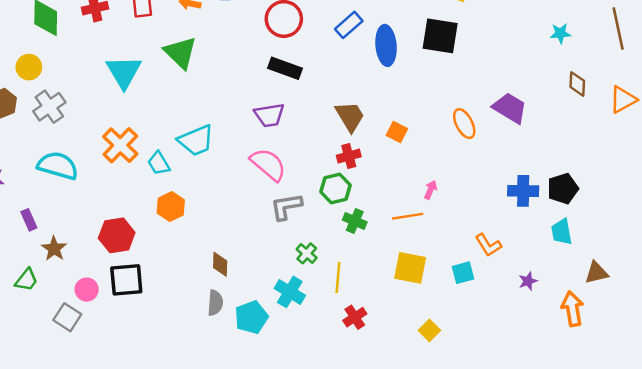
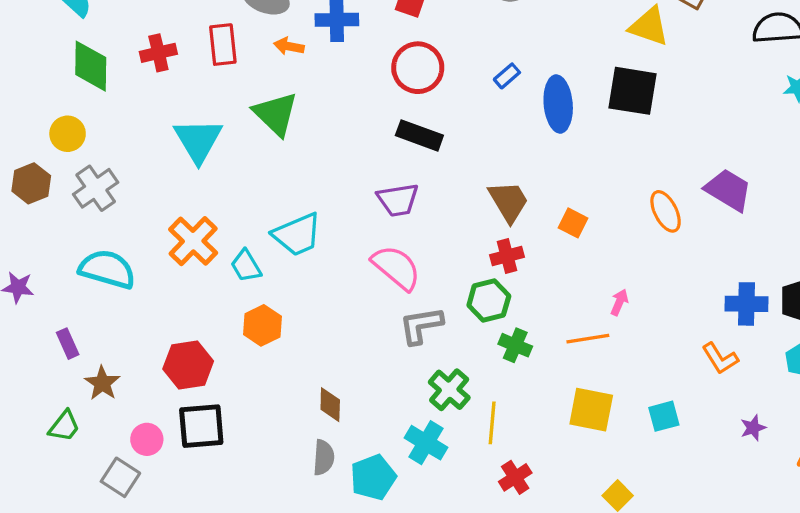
blue rectangle: (349, 25) -> (507, 76), size x0.7
orange L-shape: (488, 245) -> (720, 358), moved
green cross: (307, 253) -> (449, 390), size x1.4

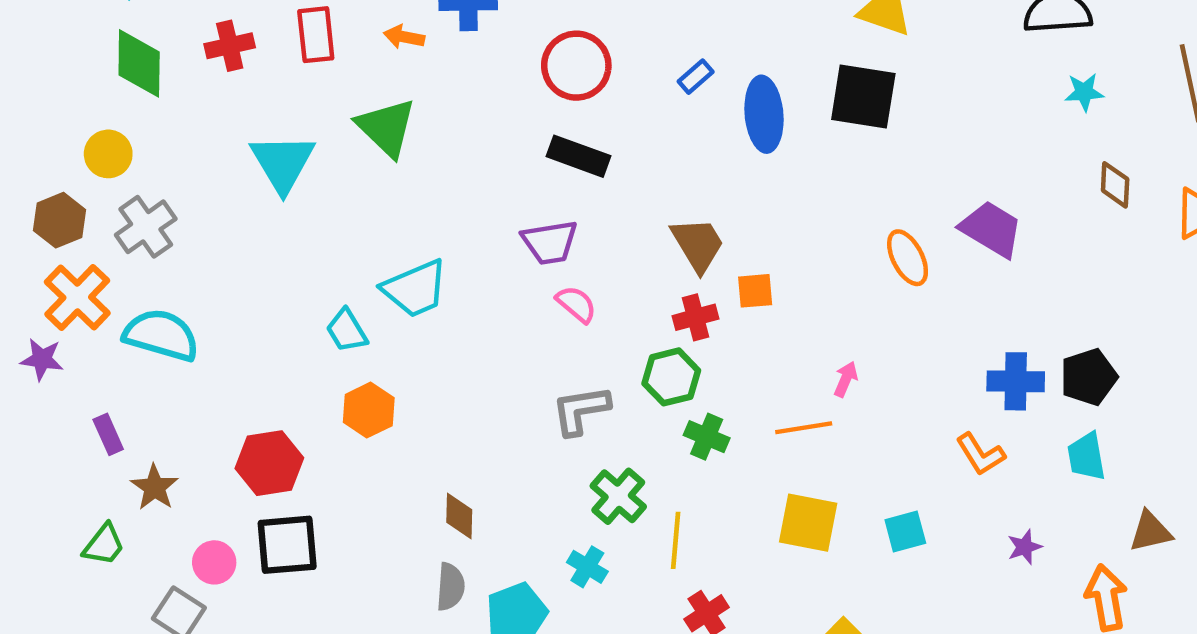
orange square: (573, 223) -> (755, 291), moved, turned -32
orange cross: (193, 241) -> (77, 297), moved
pink semicircle: (396, 268) -> (576, 304), moved, size x0.6
cyan cross: (426, 443) -> (587, 567), size x0.7

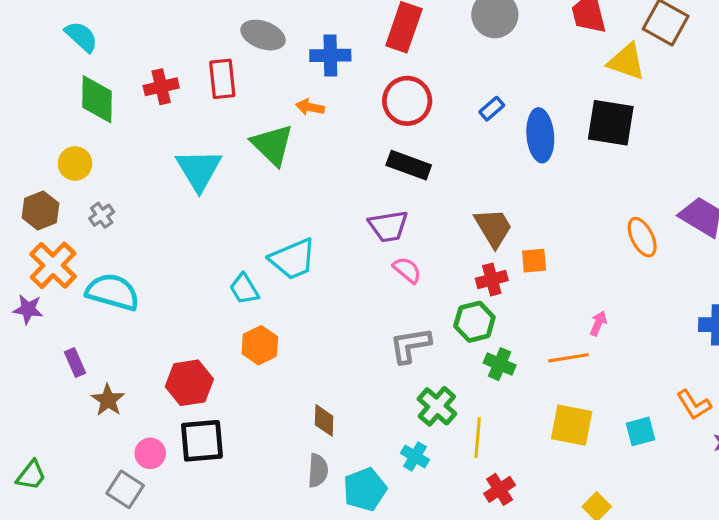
orange arrow: (404, 37) -> (310, 107), moved
gray cross: (146, 227) -> (102, 215), size x0.6
orange L-shape: (980, 454) -> (694, 405), moved
green trapezoid: (104, 545) -> (31, 475), moved

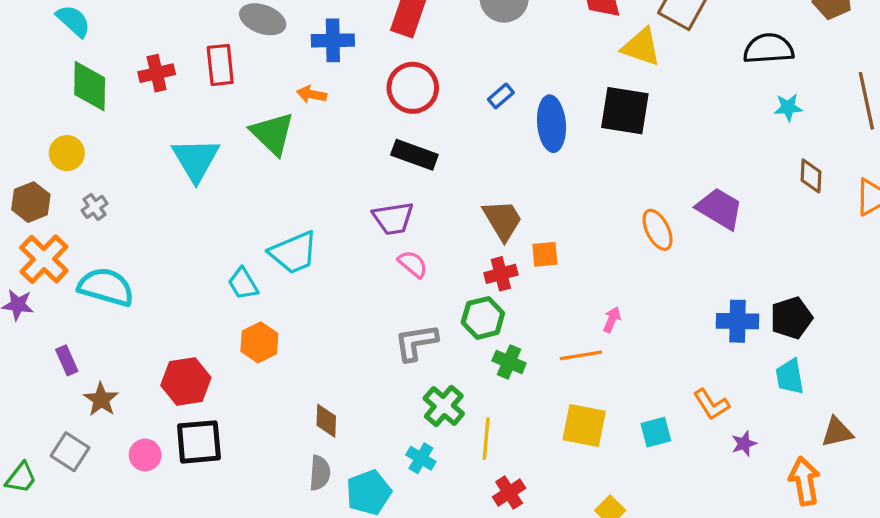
gray square: (125, 489) -> (70, 452), moved

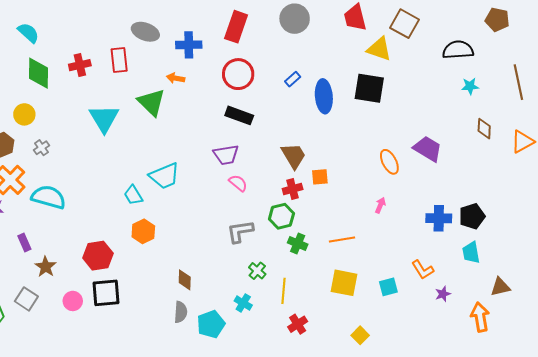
pink arrow: (612, 320) -> (380, 205), moved
green cross: (444, 406) -> (257, 271), size x0.7

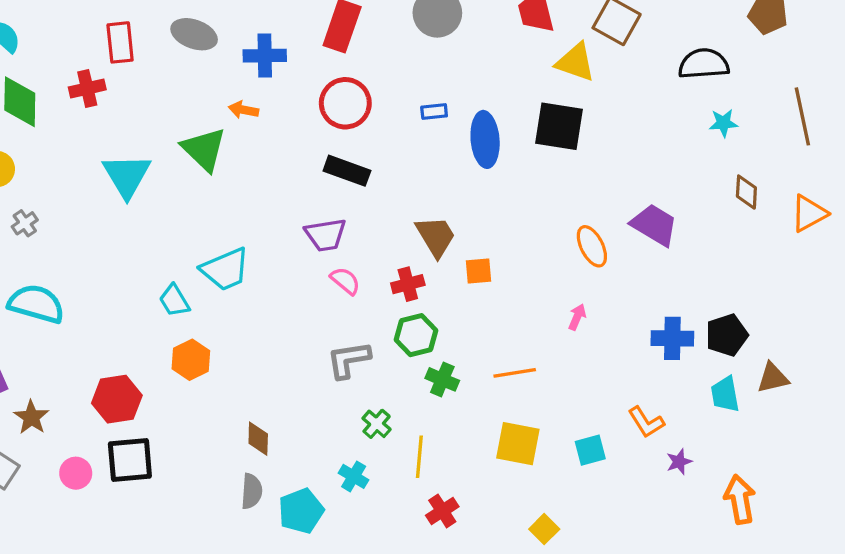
red rectangle: (119, 60) -> (120, 42), moved
blue rectangle: (293, 79) -> (434, 111), turned 35
red cross: (293, 189) -> (408, 284), moved
brown triangle: (500, 287) -> (773, 378), moved

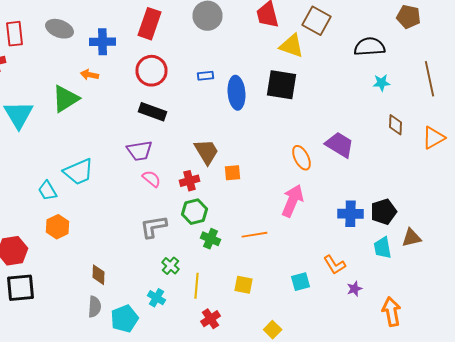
green triangle: (204, 149) -> (66, 99), turned 44
pink arrow: (577, 317) -> (292, 201), size x2.0
yellow square: (518, 444) -> (244, 285), moved, size x0.7

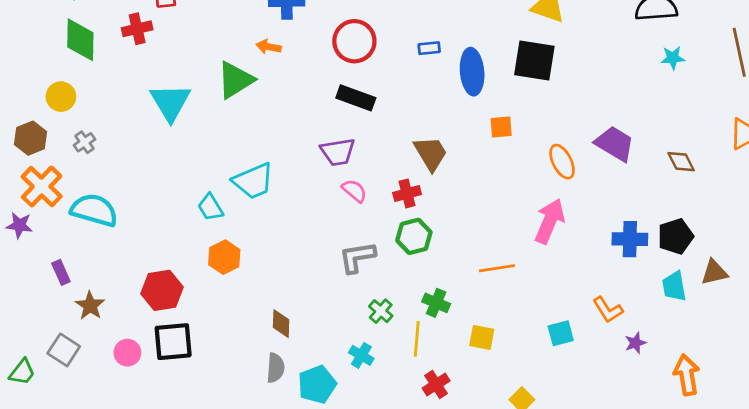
brown diamond: (396, 125) -> (681, 162), moved, turned -30
orange square: (232, 173) -> (501, 127), moved
green cross: (210, 239) -> (436, 303), moved

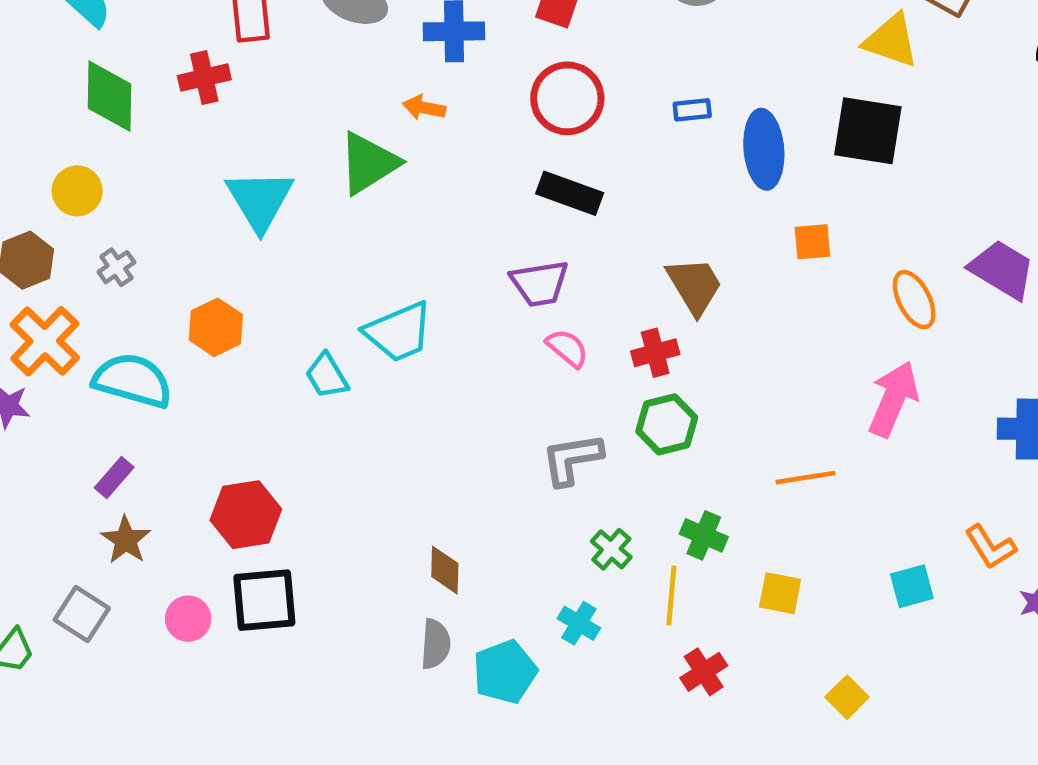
orange hexagon: (224, 257) -> (216, 327), moved
purple rectangle: (61, 272) -> (114, 478), moved, turned 65

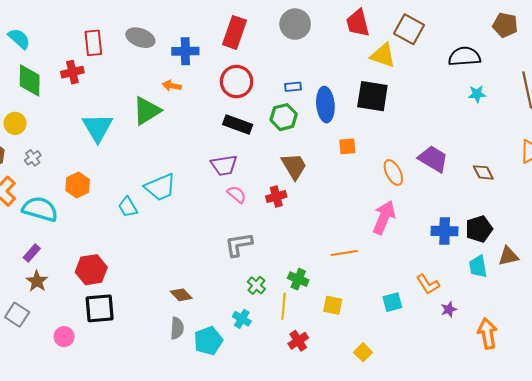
green hexagon: (667, 424) -> (284, 117), moved
brown diamond: (445, 570) -> (181, 295), turned -45
pink circle: (188, 619) -> (64, 337), moved

